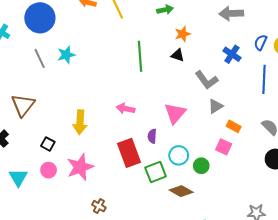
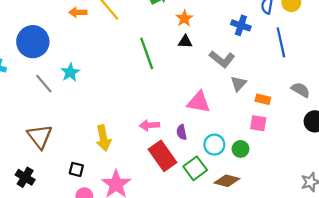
pink arrow: (126, 109) -> (150, 125), moved
pink triangle: (175, 113) -> (199, 102), turned -45

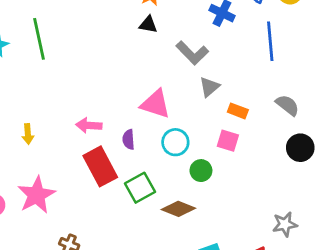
green line: (147, 53) -> (39, 39), moved
yellow arrow: (103, 138) -> (28, 134), size x0.6
cyan circle: (214, 145) -> (175, 142), moved

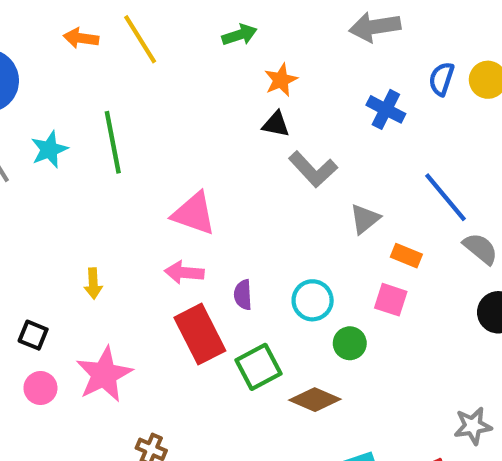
blue line: (270, 41) -> (446, 197), moved, turned -36
gray L-shape: (192, 53) -> (313, 169), moved
pink triangle: (155, 104) -> (194, 214), moved

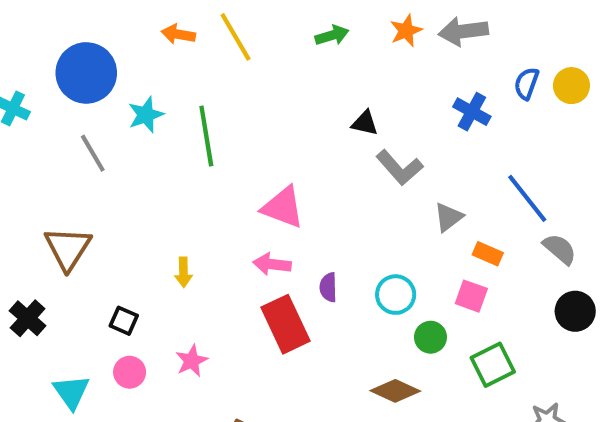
orange star: (281, 80) -> (406, 31), moved
cyan star: (49, 149) -> (146, 115), moved
green square: (258, 367) -> (493, 365), moved
pink star: (104, 374) -> (192, 361), size x0.6

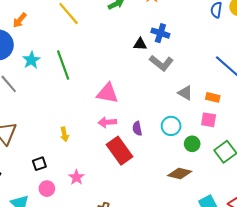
orange arrow: (178, 34) -> (20, 20), moved, turned -49
blue cross: (472, 112) -> (160, 33), moved
gray triangle: (448, 217) -> (185, 93), moved, turned -42
black square: (124, 321) -> (39, 164), turned -32

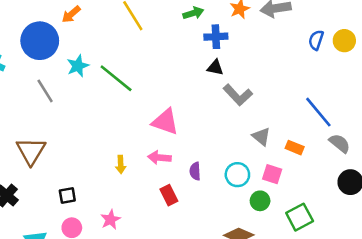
blue cross: (160, 33) -> (216, 37), moved, turned -30
green line: (63, 65) -> (116, 78), turned -40
pink square: (209, 120) -> (272, 174), moved
yellow arrow: (64, 134) -> (121, 164), moved
red rectangle: (119, 151) -> (169, 195), size x0.6

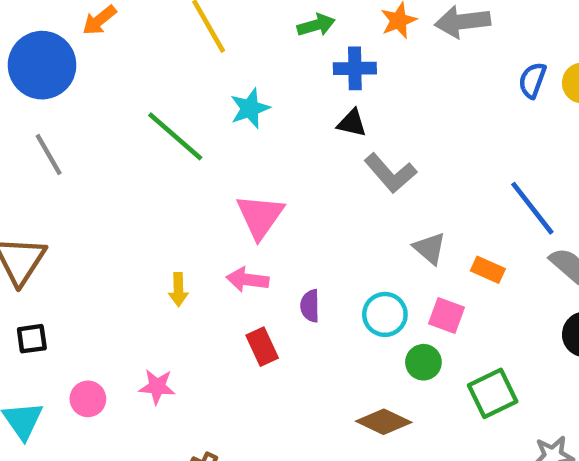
cyan star: (78, 66) -> (250, 108), moved
pink triangle: (165, 122) -> (260, 216), turned 44
black square: (67, 195) -> (32, 339), moved
pink star: (111, 220) -> (157, 387), turned 30

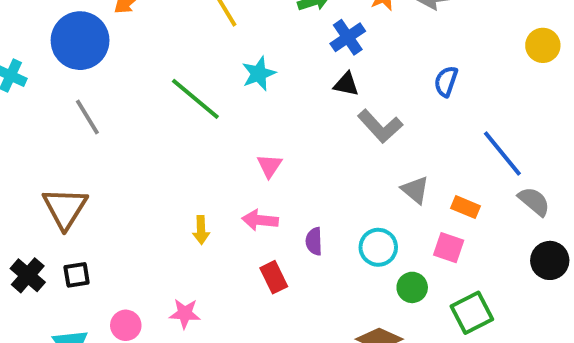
blue cross: (355, 68) -> (348, 37), turned -32
blue semicircle: (532, 80) -> (446, 81), moved
pink triangle: (260, 216) -> (269, 166), size x0.6
pink square: (447, 315) -> (449, 248), moved

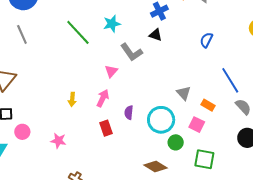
gray L-shape: (380, 126) -> (131, 52), moved
pink arrow: (260, 220) -> (103, 98), turned 102
cyan circle: (378, 247) -> (161, 120), size x1.4
green square: (472, 313) -> (204, 159), turned 30
pink circle: (126, 325) -> (22, 132), moved

